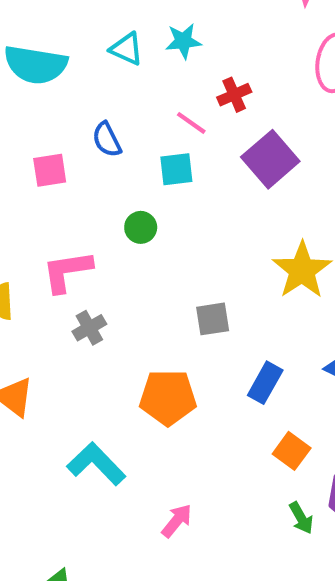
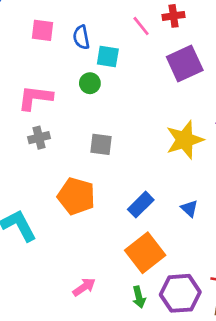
blue semicircle: (107, 140) -> (81, 37), moved
cyan square: (176, 169) -> (108, 57), moved
gray square: (213, 319) -> (101, 144), moved
orange square: (292, 451) -> (145, 253), size x1.6
pink arrow: (177, 521) -> (84, 287), moved

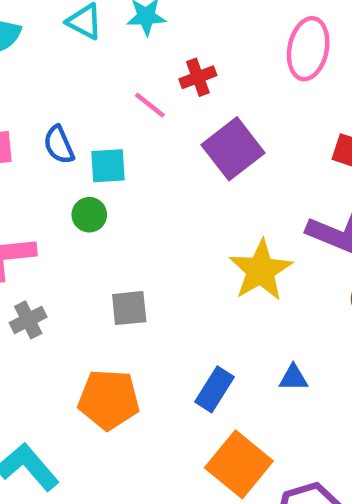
blue triangle: (189, 208) -> (293, 378), turned -30

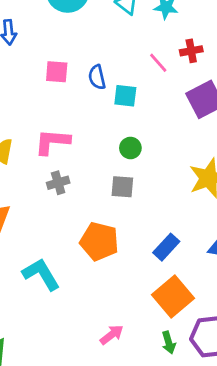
green circle: (89, 215) -> (130, 148), moved

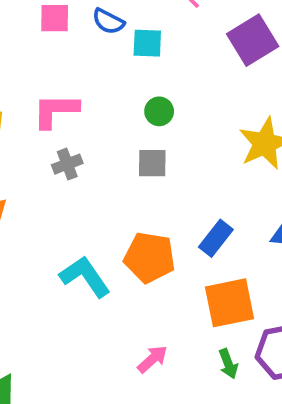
blue semicircle: (97, 77) -> (108, 21), turned -45
orange pentagon: (99, 241) -> (150, 257), moved
cyan L-shape: (41, 274) -> (85, 277), moved
orange square: (173, 297) -> (229, 303), turned 33

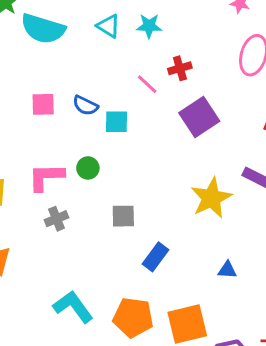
green circle: (159, 111) -> (88, 168), moved
blue rectangle: (216, 238) -> (155, 257), moved
orange pentagon: (150, 257) -> (133, 317), moved

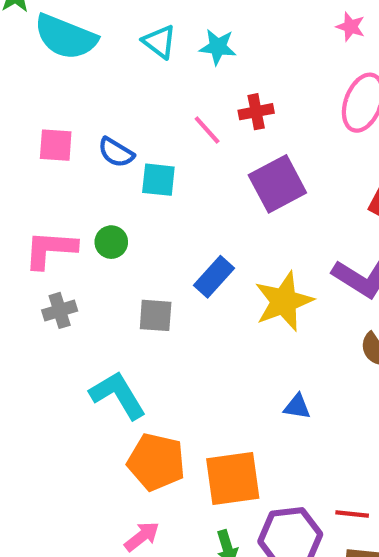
blue rectangle: (155, 257) -> (214, 277), moved
cyan L-shape: (73, 307) -> (118, 395), moved

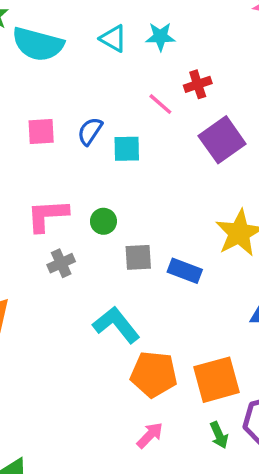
blue semicircle: (116, 152) -> (90, 131), turned 100
green circle: (111, 242) -> (103, 221), moved
blue rectangle: (214, 277) -> (185, 271), moved, turned 76

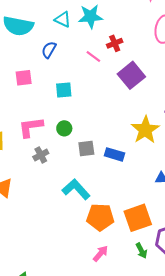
cyan star: (160, 37) -> (91, 16), size x1.4
blue semicircle: (90, 131) -> (49, 50), moved
cyan square: (127, 149) -> (64, 90), moved

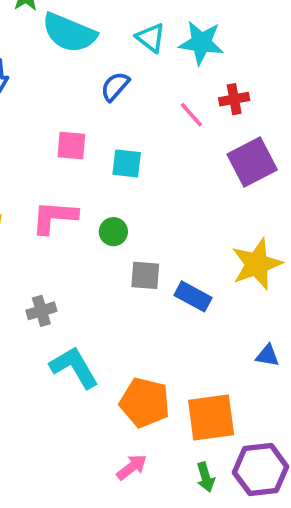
pink square: (24, 78) -> (71, 146), moved
gray cross: (41, 155) -> (41, 311), moved
cyan L-shape: (76, 189) -> (74, 367), moved

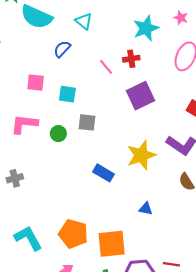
cyan star: (201, 43) -> (146, 28), moved, turned -30
gray square: (145, 275) -> (87, 122), moved
cyan L-shape: (74, 367) -> (28, 238), moved

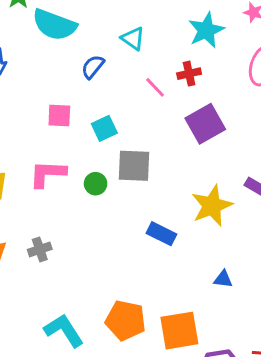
cyan triangle: (84, 21) -> (133, 39), moved
cyan square: (67, 94) -> (104, 128), turned -30
gray square: (87, 122) -> (134, 166), size x1.4

